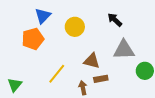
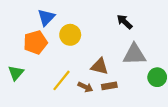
yellow circle: (75, 27) -> (70, 35), moved
green triangle: (15, 85) -> (16, 73), moved
brown arrow: (83, 88) -> (85, 87), moved, turned 128

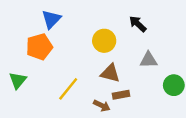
yellow circle: (70, 35) -> (104, 41), moved
gray triangle: (134, 54) -> (149, 60), size x0.7
brown arrow: (85, 87) -> (102, 106), moved

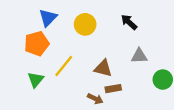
yellow circle: (104, 41) -> (85, 24), moved
green triangle: (18, 80) -> (36, 80), moved
yellow line: (68, 89) -> (64, 66), moved

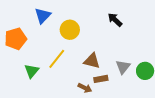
yellow circle: (85, 24) -> (70, 30), moved
orange pentagon: (37, 44) -> (16, 39), moved
gray triangle: (139, 56) -> (123, 67), moved, turned -49

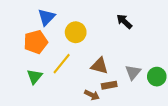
orange pentagon: (16, 39) -> (36, 42), moved

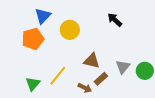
yellow line: (62, 64) -> (58, 76), moved
green triangle: (35, 77) -> (33, 84), moved
brown rectangle: (109, 85) -> (101, 79), turned -32

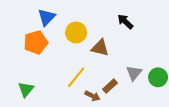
brown triangle: (92, 61) -> (100, 48), moved
yellow line: (58, 76) -> (76, 77), moved
green triangle: (33, 84) -> (26, 89), moved

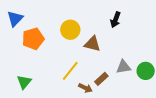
blue triangle: (47, 17) -> (15, 19), moved
black arrow: (125, 22) -> (115, 20), turned -112
gray triangle: (134, 73) -> (123, 67), turned 42

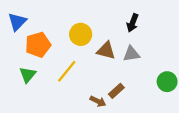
gray triangle: (123, 67) -> (131, 54), moved
yellow line: (70, 71) -> (67, 71), moved
green triangle: (24, 82) -> (28, 75), moved

